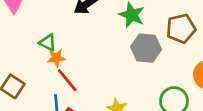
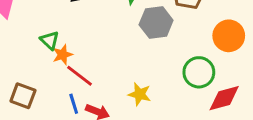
green triangle: (48, 42) -> (50, 40), turned 30

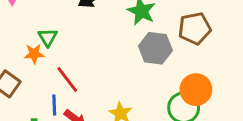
orange circle: (229, 36) -> (196, 90), moved
orange star: (63, 55) -> (34, 54), moved

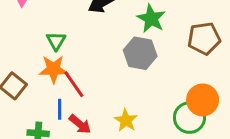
gray hexagon: (155, 48) -> (140, 53), moved
orange star: (34, 54) -> (53, 69), moved, size x1.4

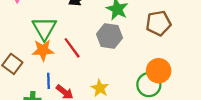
green triangle: (56, 41) -> (44, 28), size x1.6
red line: (74, 84) -> (72, 48), moved

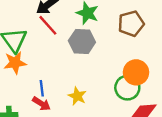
red line: (72, 48) -> (48, 25), moved
blue line: (49, 81) -> (42, 88), moved

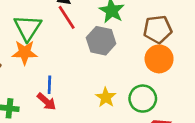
orange circle: (136, 72) -> (159, 59), moved
yellow star: (77, 96) -> (106, 97), moved

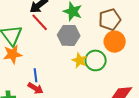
yellow star: (106, 97) -> (80, 60), moved
green circle: (143, 99) -> (96, 60), moved

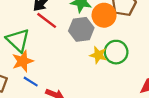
orange circle: (115, 42) -> (104, 15), moved
blue line: (35, 75) -> (31, 82), moved, turned -40

